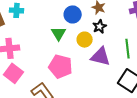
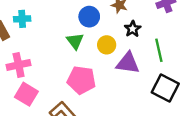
black star: (100, 27) -> (133, 29), moved

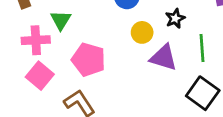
green triangle: (75, 41) -> (61, 20), moved
pink pentagon: (81, 80) -> (89, 60), moved

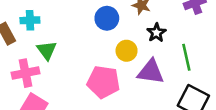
pink pentagon: (89, 60) -> (103, 82), moved

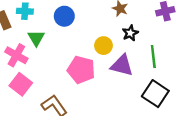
blue circle: (107, 18) -> (64, 16), moved
pink cross: (25, 73) -> (16, 55), turned 35

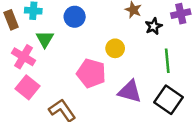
black star: (130, 33) -> (154, 26), moved
purple triangle: (122, 65) -> (130, 91), moved

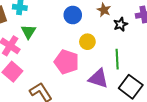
blue circle: (75, 17) -> (73, 15), moved
green line: (167, 61) -> (117, 59), moved

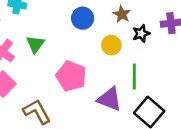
green triangle: (28, 32) -> (35, 44), moved
yellow circle: (87, 42) -> (111, 45), moved

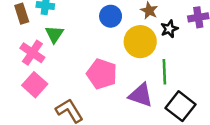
green triangle: (35, 44) -> (54, 34), moved
yellow circle: (111, 45) -> (140, 42), size x1.6

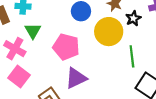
pink pentagon: (102, 74) -> (66, 47), moved
purple triangle: (141, 95) -> (76, 78), moved, turned -40

